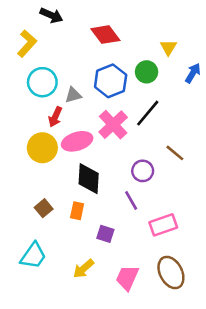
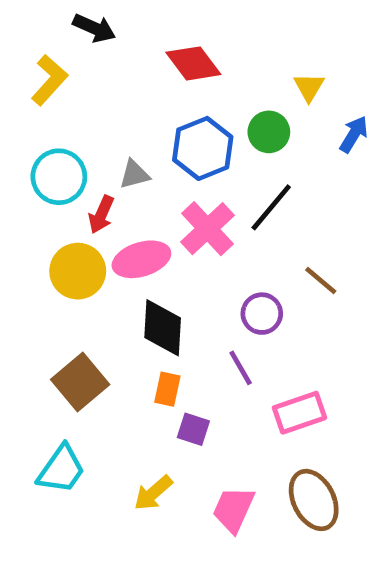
cyan circle: (42, 82) -> (59, 177), moved
brown square: (44, 208) -> (80, 382), size x1.6
orange rectangle: (77, 211) -> (167, 389), moved

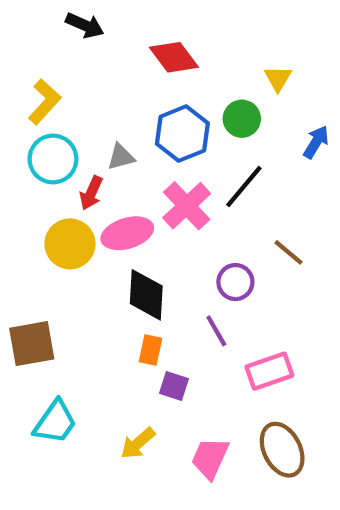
yellow L-shape: (49, 80) -> (44, 102), moved
blue arrow: (354, 134) -> (316, 142), moved
brown square: (80, 382) -> (32, 344), moved, turned 30

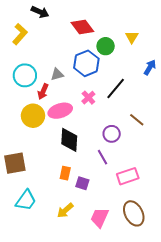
yellow L-shape: (44, 102) -> (20, 34), moved
green circle: (242, 119) -> (106, 46), moved
pink cross: (187, 206) -> (88, 98), size x0.6
orange rectangle: (151, 350) -> (65, 173), moved

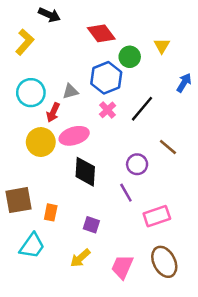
pink cross: (88, 98) -> (107, 110), moved
orange rectangle: (65, 173) -> (51, 212), moved
purple square: (82, 183) -> (91, 225), moved

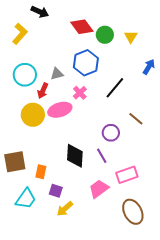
green circle: (130, 57) -> (105, 35), moved
pink cross: (107, 110) -> (80, 93), moved
black diamond: (85, 172) -> (75, 156), moved
purple square: (91, 225) -> (56, 191), moved
pink trapezoid: (122, 267) -> (99, 189), moved, turned 30

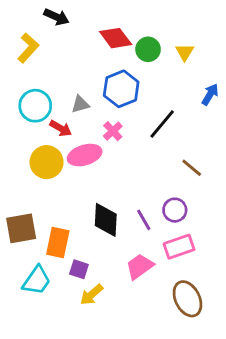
red arrow: (43, 91) -> (61, 128), turned -84
purple circle: (111, 133) -> (175, 210), moved
orange rectangle: (41, 172) -> (58, 242), size x1.5

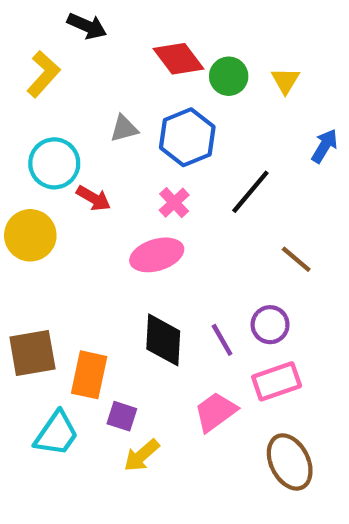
gray triangle: (80, 104) -> (124, 128), moved
pink ellipse: (85, 155) -> (157, 255), moved
yellow circle: (47, 162) -> (30, 235), moved

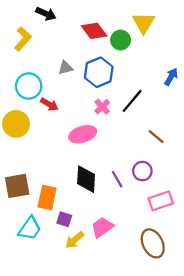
yellow triangle: (285, 81) -> (144, 23), moved, size x1.5
pink cross: (174, 203) -> (102, 107), moved
pink rectangle: (277, 381) -> (161, 201), moved
pink trapezoid: (216, 412) -> (102, 227), moved

